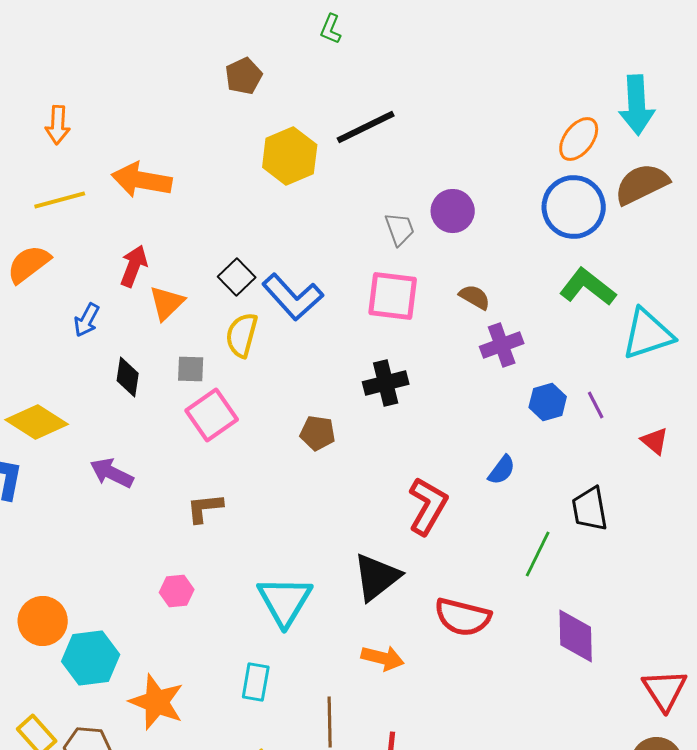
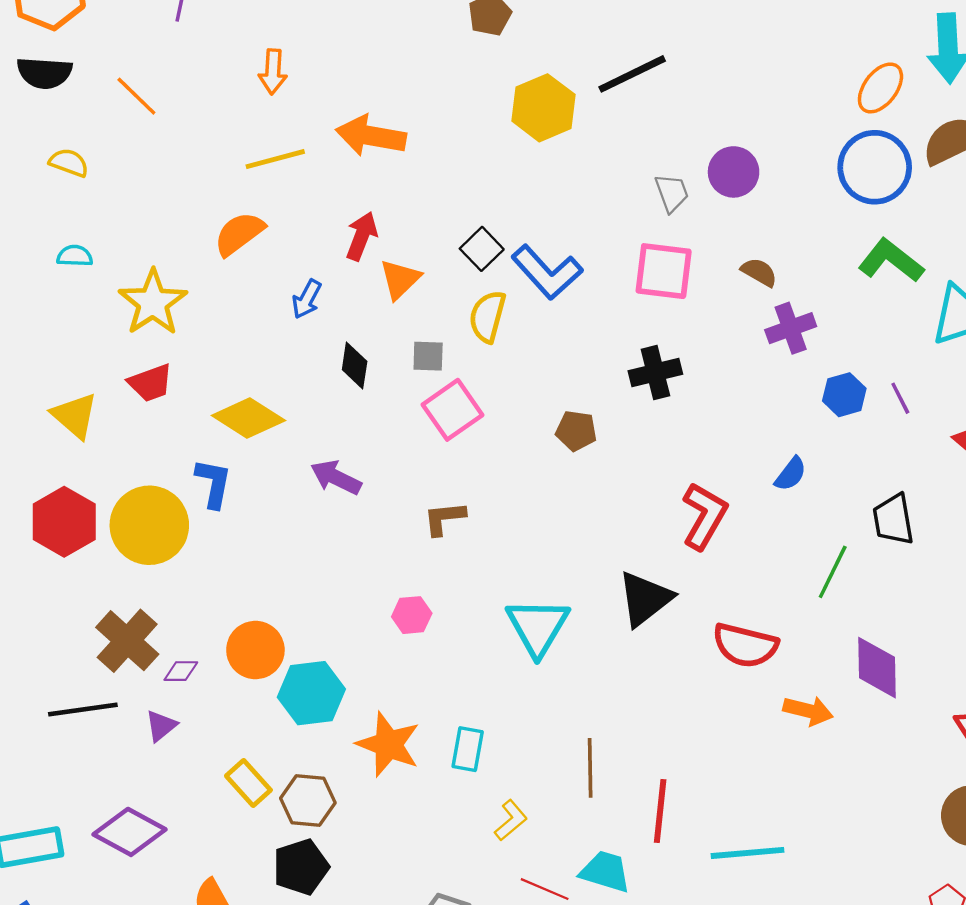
orange arrow: (383, 658) -> (808, 711), moved
cyan rectangle: (256, 682) -> (468, 749), moved

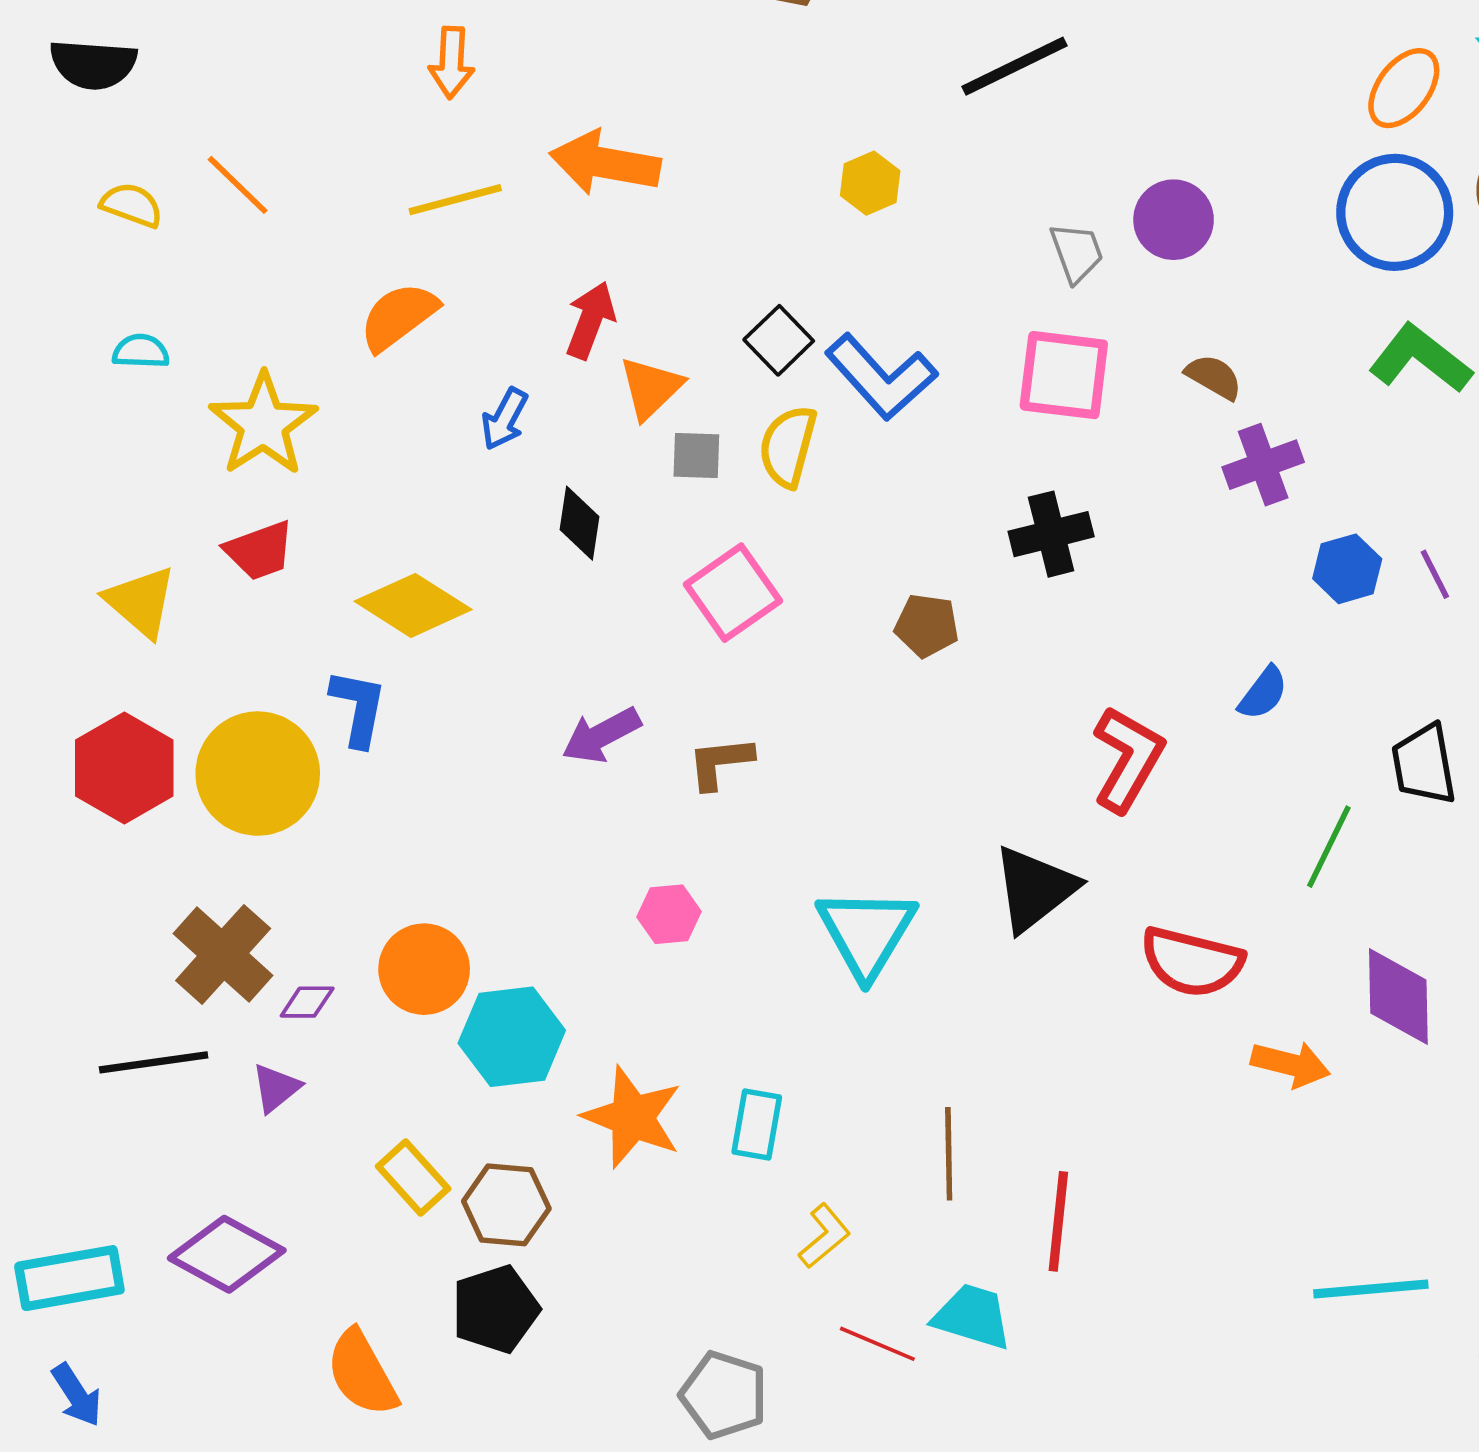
orange line: (136, 96) -> (238, 185), moved
yellow hexagon: (543, 108) -> (870, 183), moved, size x0.6
gray square: (428, 356) -> (696, 455), moved
purple arrow: (336, 477) -> (601, 735), moved, turned -54
cyan line: (748, 853) -> (1371, 1289), moved

